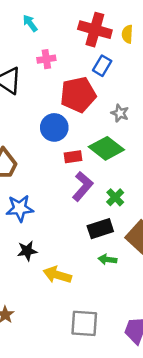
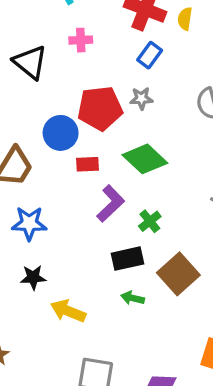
red pentagon: (78, 95) -> (100, 108), moved
gray star: (120, 113) -> (141, 98), moved, turned -30
blue circle: (54, 127) -> (61, 133), moved
red rectangle: (73, 157) -> (87, 164), moved

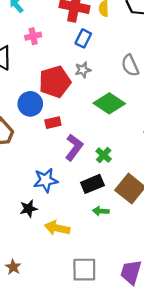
green diamond: (145, 159) -> (109, 103), moved
blue star: (29, 223) -> (46, 180), moved

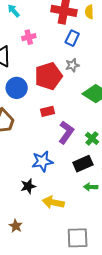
blue circle: (30, 104) -> (17, 88), moved
brown star: (13, 267) -> (16, 226), moved

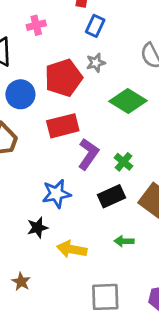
red rectangle: (48, 111) -> (63, 126), size x1.6
green arrow: (91, 187) -> (124, 241), moved

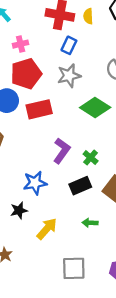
gray star: (96, 63) -> (69, 76), size x1.5
red pentagon: (63, 78) -> (26, 74), moved
red rectangle: (63, 126) -> (39, 109), moved
yellow arrow: (72, 249) -> (47, 229), turned 120

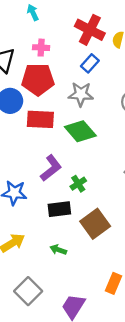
green diamond: (95, 108) -> (80, 131), moved
gray square: (74, 268) -> (28, 291), turned 30

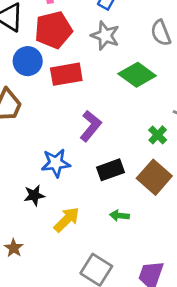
gray star: (81, 94) -> (105, 36), turned 30
green diamond: (80, 131) -> (137, 75), moved
green cross: (78, 184) -> (158, 135), moved

